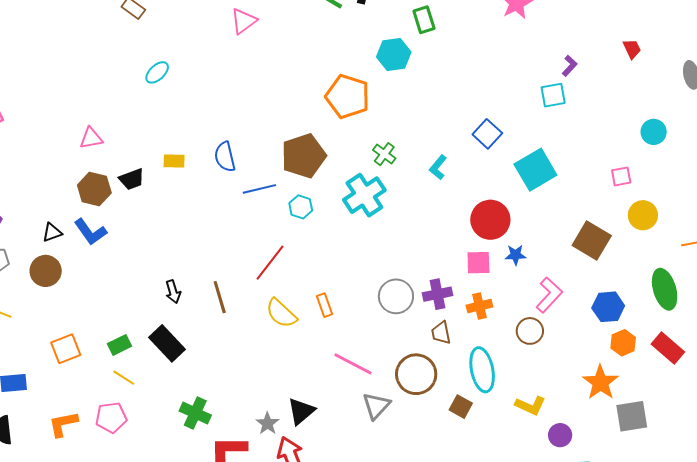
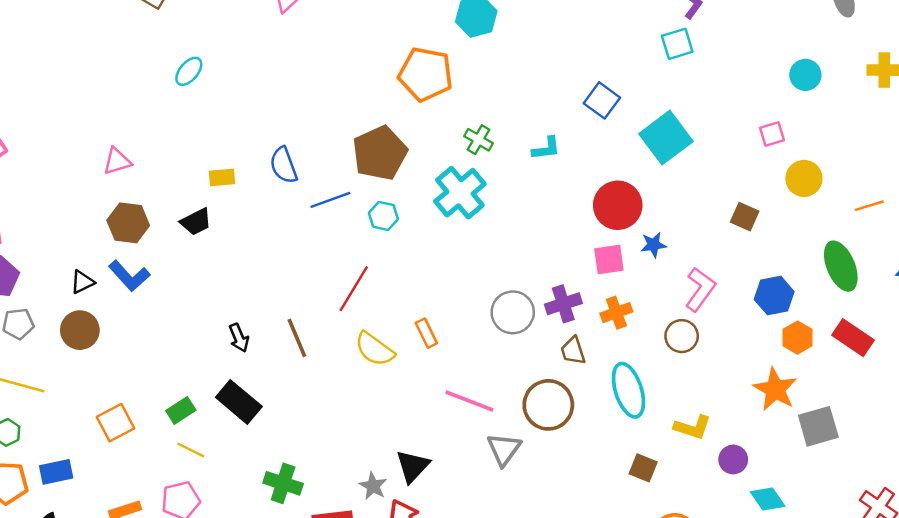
cyan L-shape: (438, 167) -> (546, 148), turned -130
black trapezoid: (132, 179) -> (196, 222), moved
brown square: (592, 240) -> (745, 217), size x0.6
brown square: (461, 407) -> (643, 468), moved

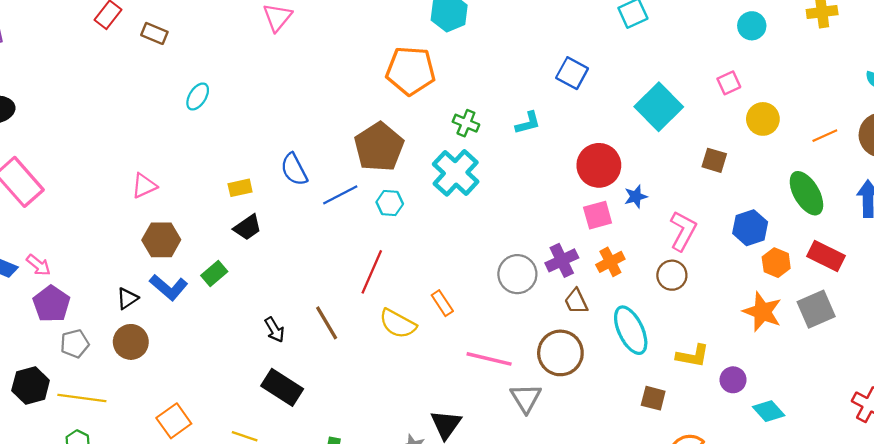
cyan square: (666, 138) -> (659, 107), moved
black trapezoid: (196, 222) -> (248, 227), moved
green rectangle: (181, 410) -> (214, 273), moved
gray square: (818, 426) -> (816, 309), moved

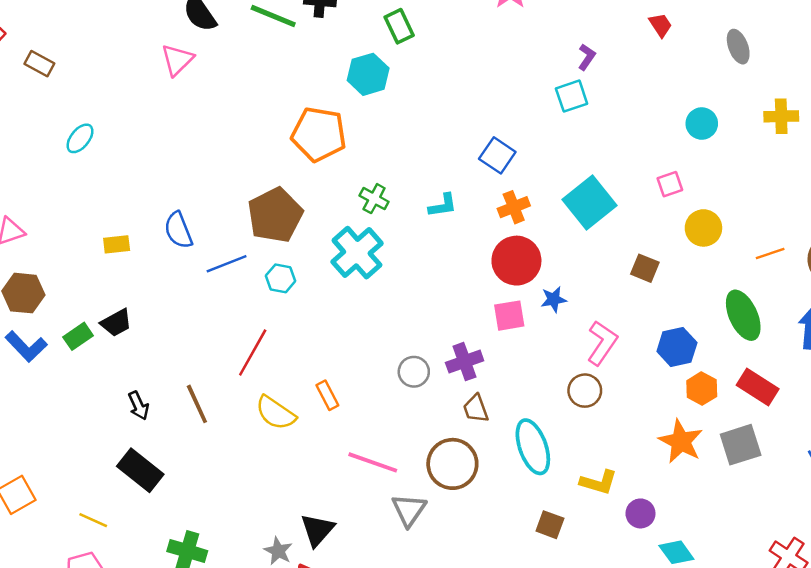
black trapezoid: (248, 227) -> (116, 323), moved
orange cross: (610, 262) -> (514, 207), moved
gray circle: (517, 274) -> (414, 372), size x0.7

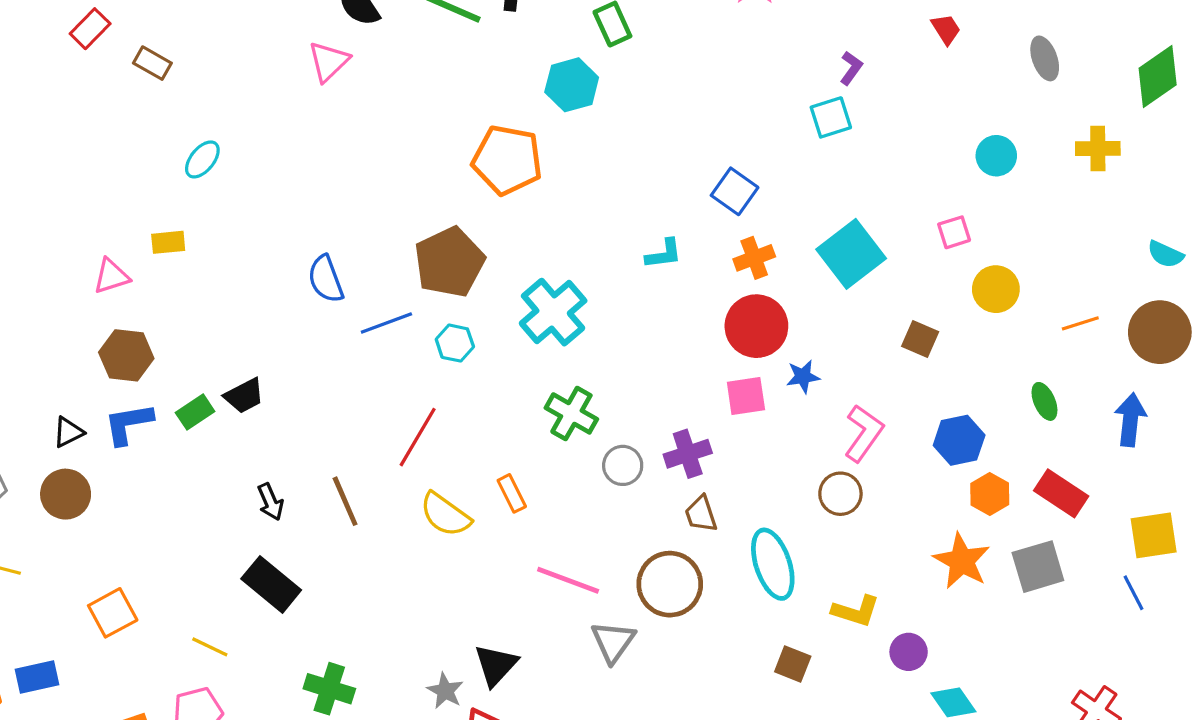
green cross: (374, 199) -> (571, 413), moved, size x1.4
yellow rectangle: (117, 244) -> (168, 242), moved
green ellipse: (743, 315) -> (1044, 401), size x0.6
blue L-shape: (26, 346) -> (128, 424), turned 123

